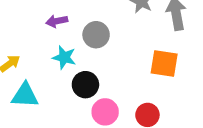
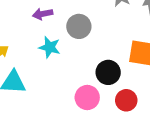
black circle: (85, 85) -> (108, 72), moved

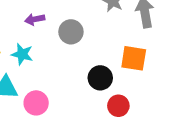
cyan star: (50, 47) -> (22, 54), moved
pink circle: (87, 97) -> (36, 103), moved

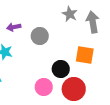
pink circle: (36, 103) -> (44, 87), moved
red circle: (118, 106) -> (74, 89), size x1.5

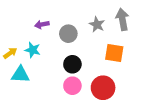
gray star: (70, 14) -> (97, 24), moved
black circle: (61, 69) -> (72, 64), moved

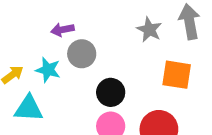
gray circle: (68, 34) -> (82, 54), moved

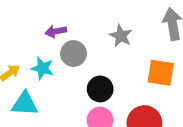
gray star: (149, 30) -> (121, 36), moved

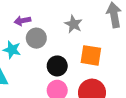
orange square: (161, 73) -> (91, 55), moved

